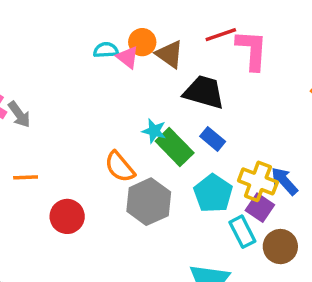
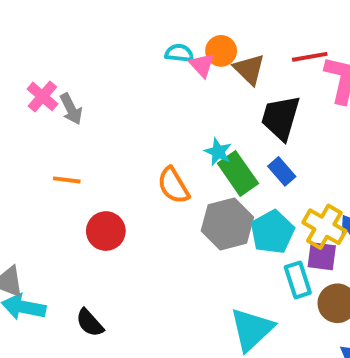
black trapezoid: (204, 92) -> (281, 118), turned -99
gray hexagon: (149, 202) -> (227, 224), moved
purple square: (260, 208) -> (322, 256), turned -36

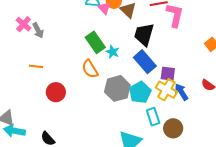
blue rectangle: (282, 171) -> (145, 62), size x1.6
green rectangle: (238, 173) -> (95, 42), moved
purple square: (322, 256) -> (168, 74), moved

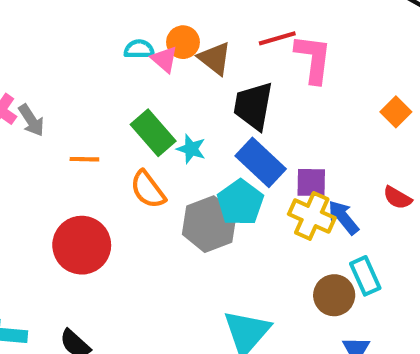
orange line: (36, 66) -> (84, 159), moved
red circle: (56, 92) -> (82, 245), size x1.4
cyan pentagon: (140, 92) -> (240, 203), moved
cyan rectangle: (153, 117) -> (365, 276), moved

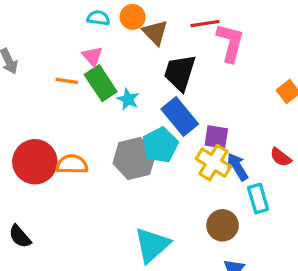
pink triangle: (164, 59) -> (92, 56), moved
orange line: (84, 159) -> (67, 81), moved
orange semicircle: (148, 189) -> (72, 164), moved, turned 120
cyan rectangle: (365, 276) -> (258, 199), moved

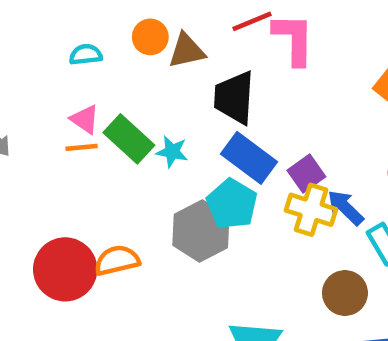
cyan semicircle: (98, 18) -> (86, 55), moved
brown triangle: (155, 32) -> (187, 51), turned -44
pink triangle: (92, 56) -> (85, 119), moved
purple square: (216, 137) -> (306, 173), turned -30

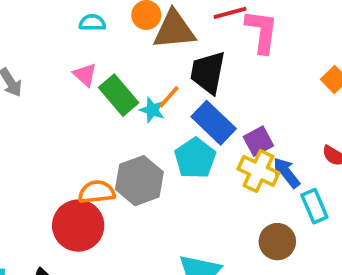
brown triangle: (187, 51) -> (174, 30), size x1.4
orange line: (82, 147) -> (169, 97), moved, turned -50
gray hexagon: (201, 231) -> (139, 181), moved
red circle: (65, 269) -> (78, 226), moved

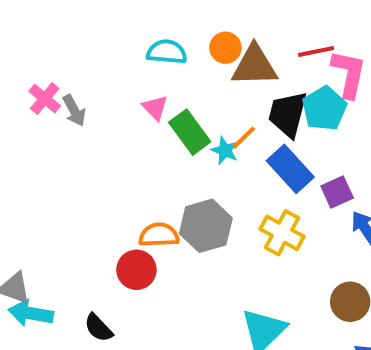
cyan semicircle: (92, 23) -> (167, 52), size x1.4
cyan pentagon: (195, 158) -> (324, 108), moved
yellow cross: (258, 171) -> (282, 233), moved
red circle: (78, 226) -> (136, 270), size x0.7

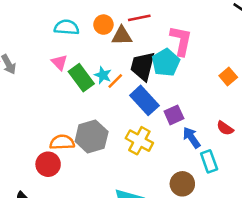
red line: (316, 51) -> (139, 18), moved
brown triangle: (255, 66) -> (122, 36), size x0.7
cyan star: (225, 150) -> (103, 75), moved

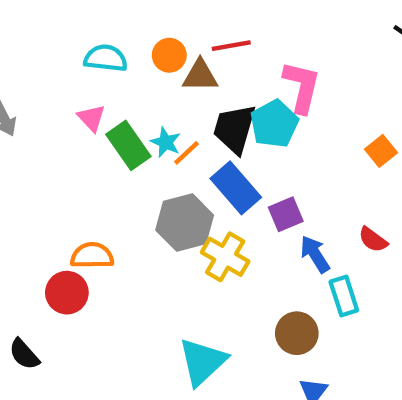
gray hexagon: (92, 137) -> (185, 223), moved

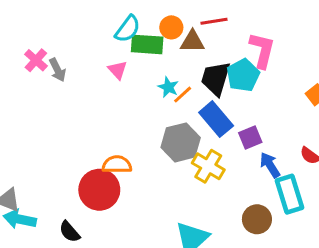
cyan semicircle: (106, 58) -> (128, 29), turned 120
green rectangle: (128, 145) -> (147, 44), moved, turned -52
red circle: (67, 293) -> (99, 190), size x1.4
cyan rectangle: (344, 296) -> (290, 194), size x1.4

